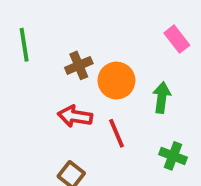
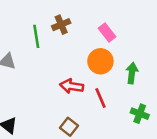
pink rectangle: (177, 39) -> (107, 32), moved
brown cross: (79, 65) -> (61, 25), moved

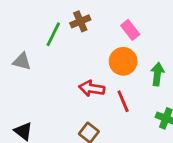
green line: (36, 36) -> (53, 34), turned 35

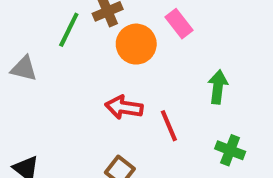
orange circle: (123, 61) -> (136, 44), moved

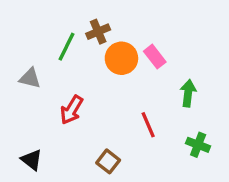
pink rectangle: (179, 24) -> (155, 57), moved
red arrow: (124, 107) -> (72, 110), moved, turned -68

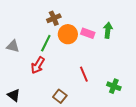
green line: (67, 47) -> (46, 43), moved
pink rectangle: (155, 57) -> (88, 33), turned -32
green arrow: (188, 93) -> (108, 30), moved

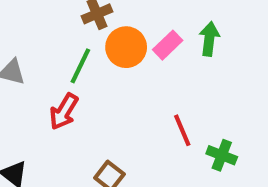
pink rectangle: (88, 33) -> (168, 45), turned -64
red line: (84, 74) -> (182, 130), moved

